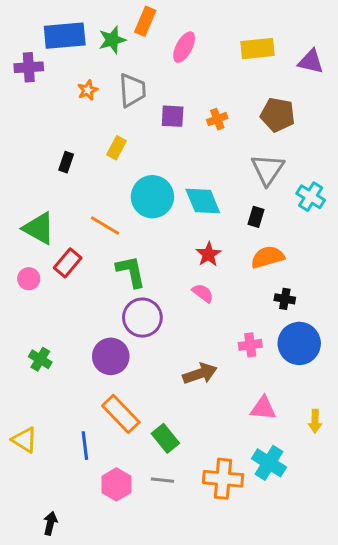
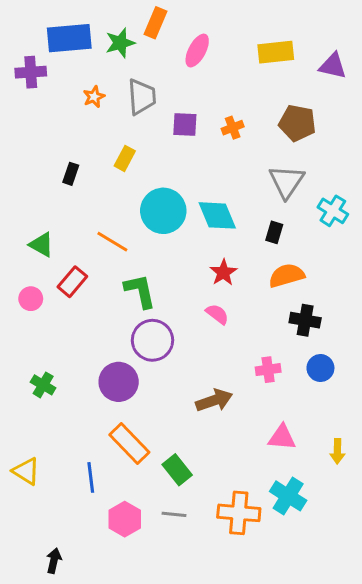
green triangle: (39, 228) -> (42, 245), size x0.7
black cross: (285, 299) -> (305, 320), size x1.4
blue circle: (299, 343) -> (320, 368), size x0.6

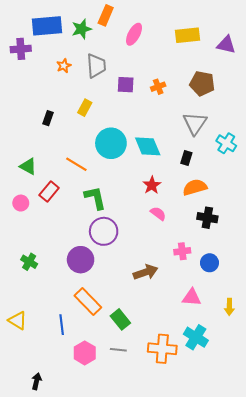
pink semicircle: (217, 314) -> (158, 214), moved
blue circle: (320, 368) -> (209, 263), moved

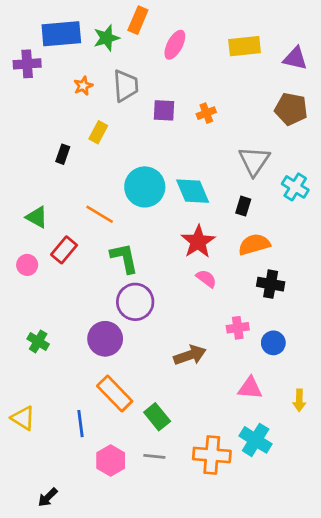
brown pentagon: (202, 84) -> (291, 109), moved
yellow rectangle: (85, 108) -> (98, 132), moved
red star: (152, 185) -> (198, 242), size x1.4
black arrow: (37, 381) -> (48, 497), turned -147

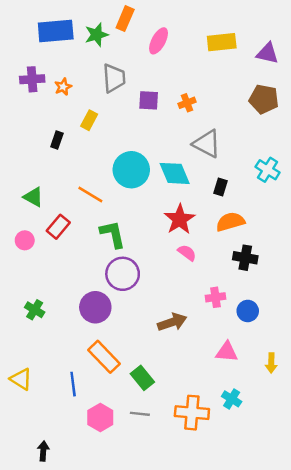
purple cross: (27, 64) -> (32, 79), moved
orange star: (83, 86) -> (63, 87), moved
gray triangle: (254, 161) -> (207, 144), moved, turned -36
cyan cross: (256, 440) -> (232, 399), size x0.7
black arrow: (48, 497) -> (43, 451), turned 138

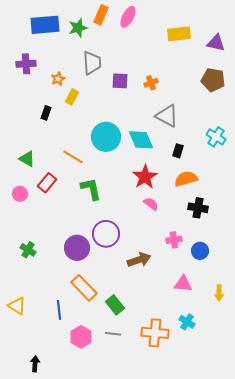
pink ellipse: (159, 41) -> (128, 17), moved
orange star: (63, 87) -> (58, 79), moved
purple circle: (123, 274) -> (106, 234), moved

